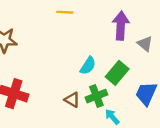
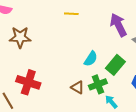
purple arrow: (121, 26) -> (118, 25), turned -30

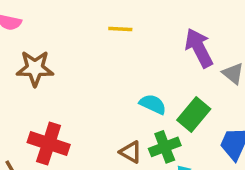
cyan semicircle: (91, 59) -> (153, 104), turned -98

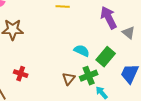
red cross: (49, 144) -> (21, 74), size x0.6
brown triangle: (131, 152) -> (69, 79), turned 40

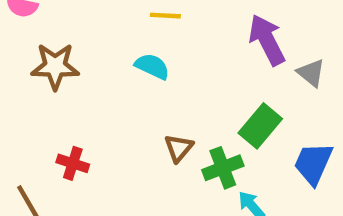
cyan semicircle: (82, 51) -> (152, 66), moved
brown triangle: (69, 79) -> (179, 148), moved

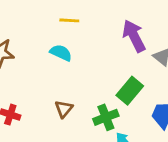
brown triangle: (179, 148) -> (64, 109), moved

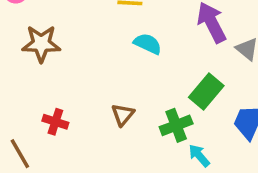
cyan semicircle: (61, 53) -> (148, 44), moved

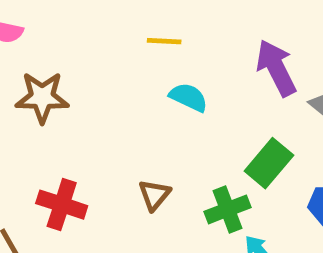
red cross: (55, 122) -> (62, 205), size x1.4

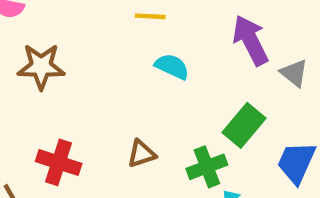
brown triangle: (154, 195) -> (141, 154), turned 32

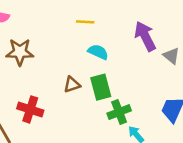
green rectangle: (244, 125) -> (101, 87), moved, turned -55
brown triangle: (141, 154) -> (72, 85), moved

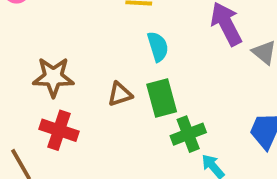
brown star: (20, 52) -> (53, 77), moved
cyan semicircle: (98, 52) -> (158, 47), turned 48

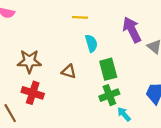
brown triangle: (120, 94) -> (69, 71), turned 35
green rectangle: (162, 98) -> (108, 69), moved

